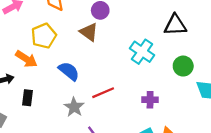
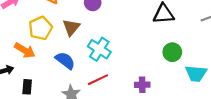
brown triangle: (89, 32) -> (71, 27), moved, turned 36
cyan cross: (142, 52) -> (99, 49), moved

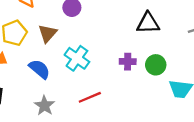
red line: (98, 80) -> (90, 97), moved
purple cross: (142, 85) -> (128, 62), moved

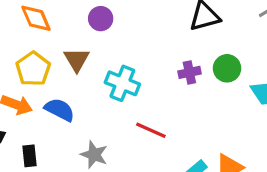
blue semicircle: (39, 69) -> (60, 110), moved
red line: (90, 97) -> (151, 130), turned 60

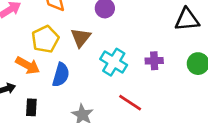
purple cross: (189, 72) -> (154, 61), moved
blue semicircle: (60, 110) -> (61, 75), turned 70

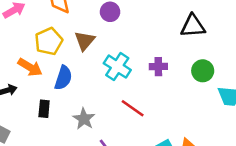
black rectangle: (31, 107) -> (44, 109), moved

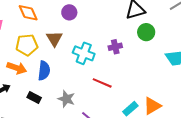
yellow pentagon: (49, 41) -> (27, 45), turned 30
green circle: (203, 71) -> (146, 32), moved
black rectangle: (44, 109) -> (34, 98), turned -56

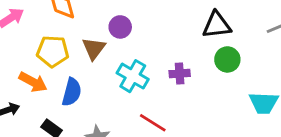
purple circle: (69, 12) -> (120, 27), moved

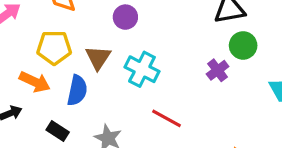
brown triangle: (94, 48) -> (98, 58), moved
purple cross: (180, 74) -> (218, 70), moved, turned -30

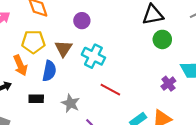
purple cross: (218, 70) -> (168, 84), moved
orange arrow: (35, 82) -> (20, 65), turned 42
black rectangle: (58, 131) -> (36, 99), turned -32

